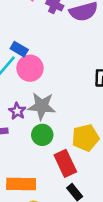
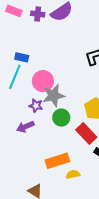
pink circle: (30, 68) -> (43, 81), moved

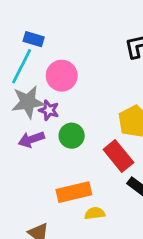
gray star: (53, 96) -> (28, 102), moved
green circle: (61, 118) -> (72, 136), moved

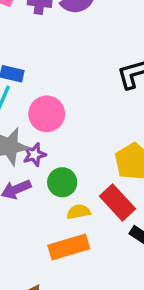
purple star: (49, 110) -> (34, 155), turned -30
yellow semicircle: (95, 213) -> (79, 212), moved

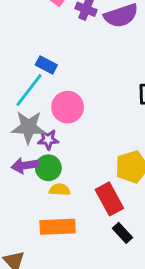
green circle: (62, 182) -> (48, 168), moved
yellow semicircle: (79, 212) -> (60, 190), moved

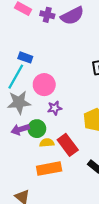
purple star: (48, 139) -> (55, 108), moved
red rectangle: (109, 199) -> (68, 145), moved

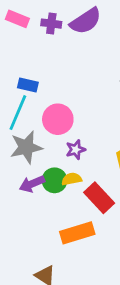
yellow semicircle: (47, 143) -> (72, 179), moved

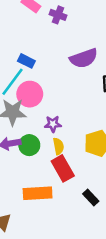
purple semicircle: (86, 21) -> (84, 58), moved
pink circle: (58, 119) -> (30, 94), moved
yellow semicircle: (72, 179) -> (58, 146), moved, turned 77

